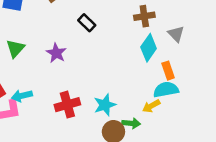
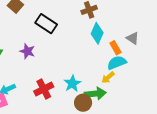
black rectangle: (87, 23) -> (46, 24), size x1.5
gray triangle: (176, 34) -> (133, 38), moved
green arrow: (131, 123) -> (95, 94), size x1.5

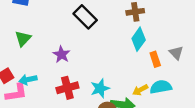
purple star: (27, 51) -> (61, 54), moved
cyan semicircle: (117, 63) -> (161, 87), moved

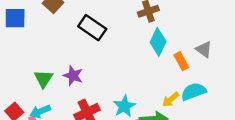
green triangle: (23, 38) -> (43, 79), moved

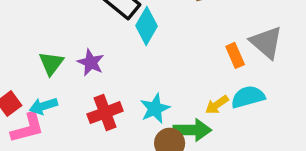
cyan diamond: (158, 42) -> (146, 26), moved
gray triangle: (204, 49) -> (266, 42), size x1.5

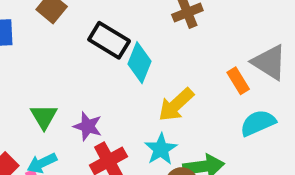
purple star: (91, 62) -> (88, 126), moved
yellow arrow: (217, 105) -> (176, 105), moved, size x1.5

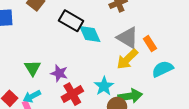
gray triangle: (269, 62) -> (128, 38), moved
cyan diamond: (140, 63) -> (90, 34), turned -45
yellow arrow: (176, 105) -> (127, 59), moved

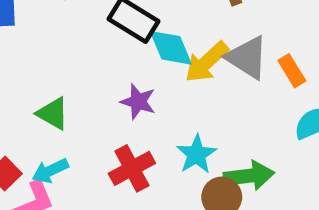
yellow arrow: (127, 59) -> (207, 62), moved
green triangle: (32, 68) -> (53, 113), turned -30
purple star: (59, 73) -> (138, 102), moved

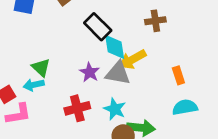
gray triangle: (247, 57) -> (118, 73), moved, turned -36
cyan star: (196, 154) -> (115, 109), turned -30
cyan arrow: (50, 171) -> (34, 85), moved

